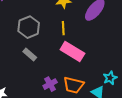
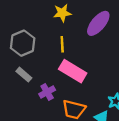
purple cross: (50, 84) -> (47, 92), moved

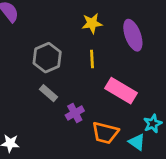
purple ellipse: (98, 23) -> (133, 35), turned -60
pink rectangle: (73, 71) -> (121, 91), moved

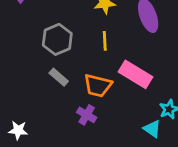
purple cross: (75, 113) -> (87, 115), moved, turned -30
orange trapezoid: (105, 133) -> (98, 86), moved

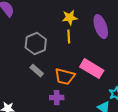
yellow line: (105, 41) -> (69, 37), moved
purple cross: (87, 115) -> (57, 98), turned -32

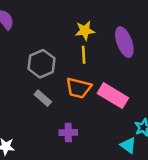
orange trapezoid: (65, 77) -> (78, 88), moved

